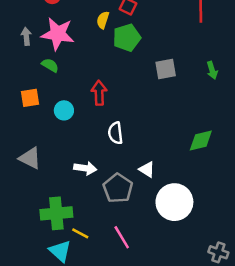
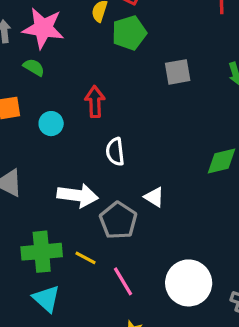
white arrow: (85, 168) -> (78, 195), size x1.4
white circle: (174, 202) -> (189, 283), moved
yellow line: (80, 233) -> (85, 258), moved

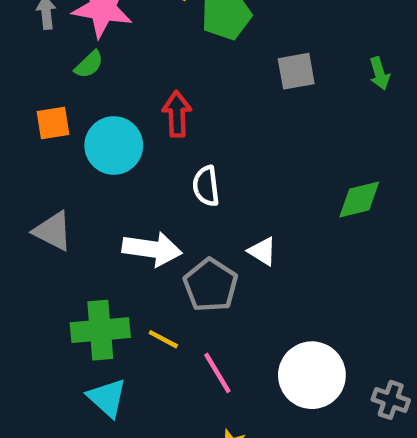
green semicircle: (34, 67) -> (89, 64), turned 105
cyan circle: (51, 124) -> (114, 145), size x1.6

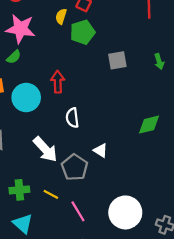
white arrow: (152, 249) -> (45, 149), turned 40
green cross: (100, 330) -> (19, 190), size x0.7

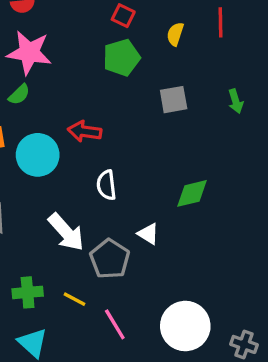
yellow semicircle: (61, 16) -> (175, 34), moved
red arrow: (58, 82) -> (85, 131), turned -80
green diamond: (149, 125) -> (192, 193), moved

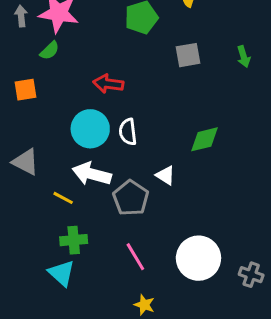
cyan circle: (38, 155) -> (90, 129), moved
white arrow: (66, 232) -> (92, 174), turned 147
green cross: (28, 292) -> (74, 240), moved
yellow line: (75, 299) -> (63, 198), moved

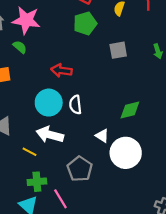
green semicircle: (50, 51) -> (20, 47), turned -96
gray pentagon: (131, 198) -> (80, 169), moved
pink line: (135, 257) -> (60, 199), moved
white circle: (198, 258) -> (126, 153), moved

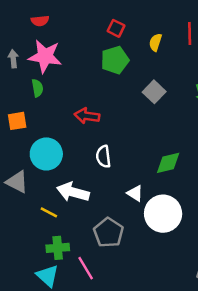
green semicircle: (20, 47) -> (37, 88), turned 40
gray square: (118, 50) -> (154, 92), turned -36
cyan circle: (49, 103) -> (46, 154), moved

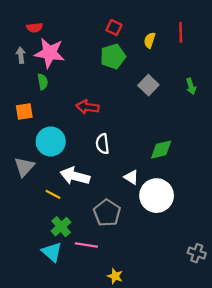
red semicircle: (40, 21) -> (35, 28), moved
gray triangle: (17, 182) -> (24, 167), turned 45
green cross: (58, 248) -> (61, 227), turned -36
pink line: (86, 268) -> (86, 245), turned -50

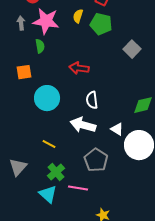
yellow semicircle: (150, 40) -> (78, 16), moved
green pentagon: (113, 56) -> (101, 24), turned 30
gray triangle: (24, 167) -> (18, 167), moved
white arrow: (75, 176) -> (83, 125), moved

